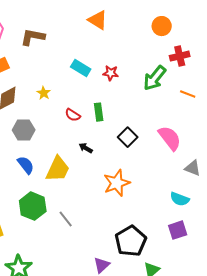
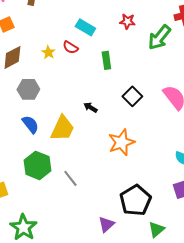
red star: (111, 73) -> (127, 21), moved
green rectangle: (99, 112) -> (106, 60), moved
red semicircle: (73, 115) -> (70, 47), moved

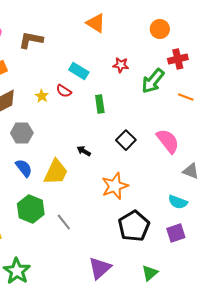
black pentagon: (135, 200) -> (134, 226), moved
purple triangle: (106, 224) -> (100, 268), size x1.4

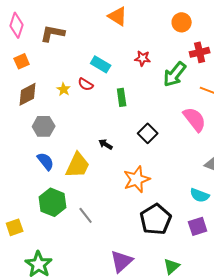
pink semicircle: (168, 141) -> (195, 119), moved

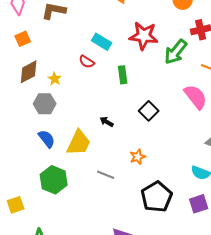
red star: (143, 58) -> (144, 36), size x1.8
yellow star: (64, 89) -> (55, 79), moved
orange star: (137, 179) -> (138, 157), size x0.6
gray line: (86, 215) -> (106, 175), moved, turned -30

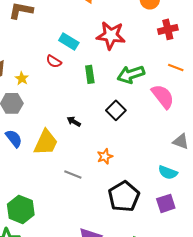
green arrow: (176, 52) -> (131, 74), moved, turned 32
green hexagon: (54, 180) -> (21, 209), moved

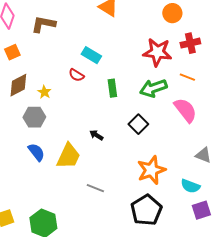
red star: (111, 35) -> (157, 52), moved
orange line: (176, 67) -> (187, 77), moved
orange star: (105, 156) -> (151, 170), moved, size x1.8
purple square: (166, 203) -> (201, 210), moved

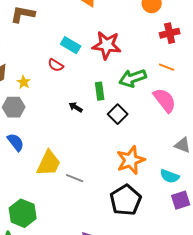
red star: (157, 52) -> (107, 45), moved
green rectangle: (112, 88) -> (100, 91), moved
black arrow: (96, 135) -> (76, 107), moved
yellow trapezoid: (68, 156) -> (49, 163), moved

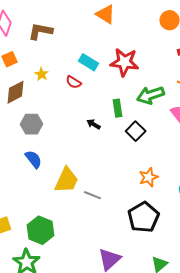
yellow star: (24, 82) -> (42, 74), moved
orange star: (131, 160) -> (148, 177), size x0.7

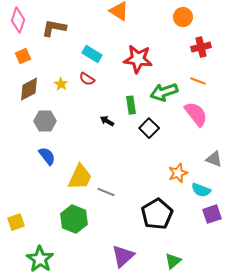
cyan rectangle: (88, 62) -> (92, 54), moved
yellow star: (42, 74) -> (61, 84), moved
orange star: (148, 177) -> (178, 173), moved
green hexagon: (40, 230) -> (74, 219), moved

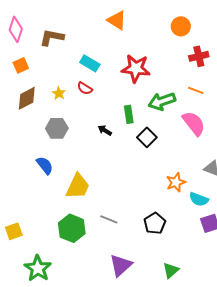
gray hexagon: (45, 121) -> (57, 128), moved
gray line: (106, 192) -> (109, 219), moved
black pentagon: (157, 214) -> (155, 223), size x0.7

